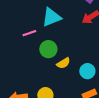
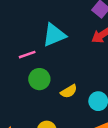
green circle: (48, 49) -> (39, 79), moved

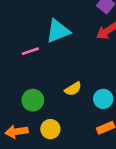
green circle: (39, 79) -> (33, 100), moved

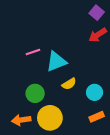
cyan triangle: (58, 31) -> (56, 62), moved
yellow circle: (50, 129) -> (50, 118), size x1.5

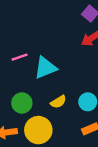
yellow semicircle: (69, 84) -> (58, 102), moved

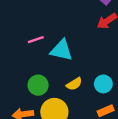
cyan triangle: (45, 68) -> (61, 50), turned 35

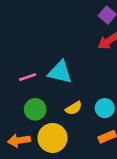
pink line: (36, 40) -> (28, 77), moved

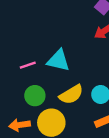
yellow semicircle: (74, 108) -> (71, 94), size x1.5

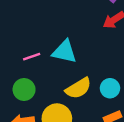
green circle: (35, 96) -> (24, 90), moved

